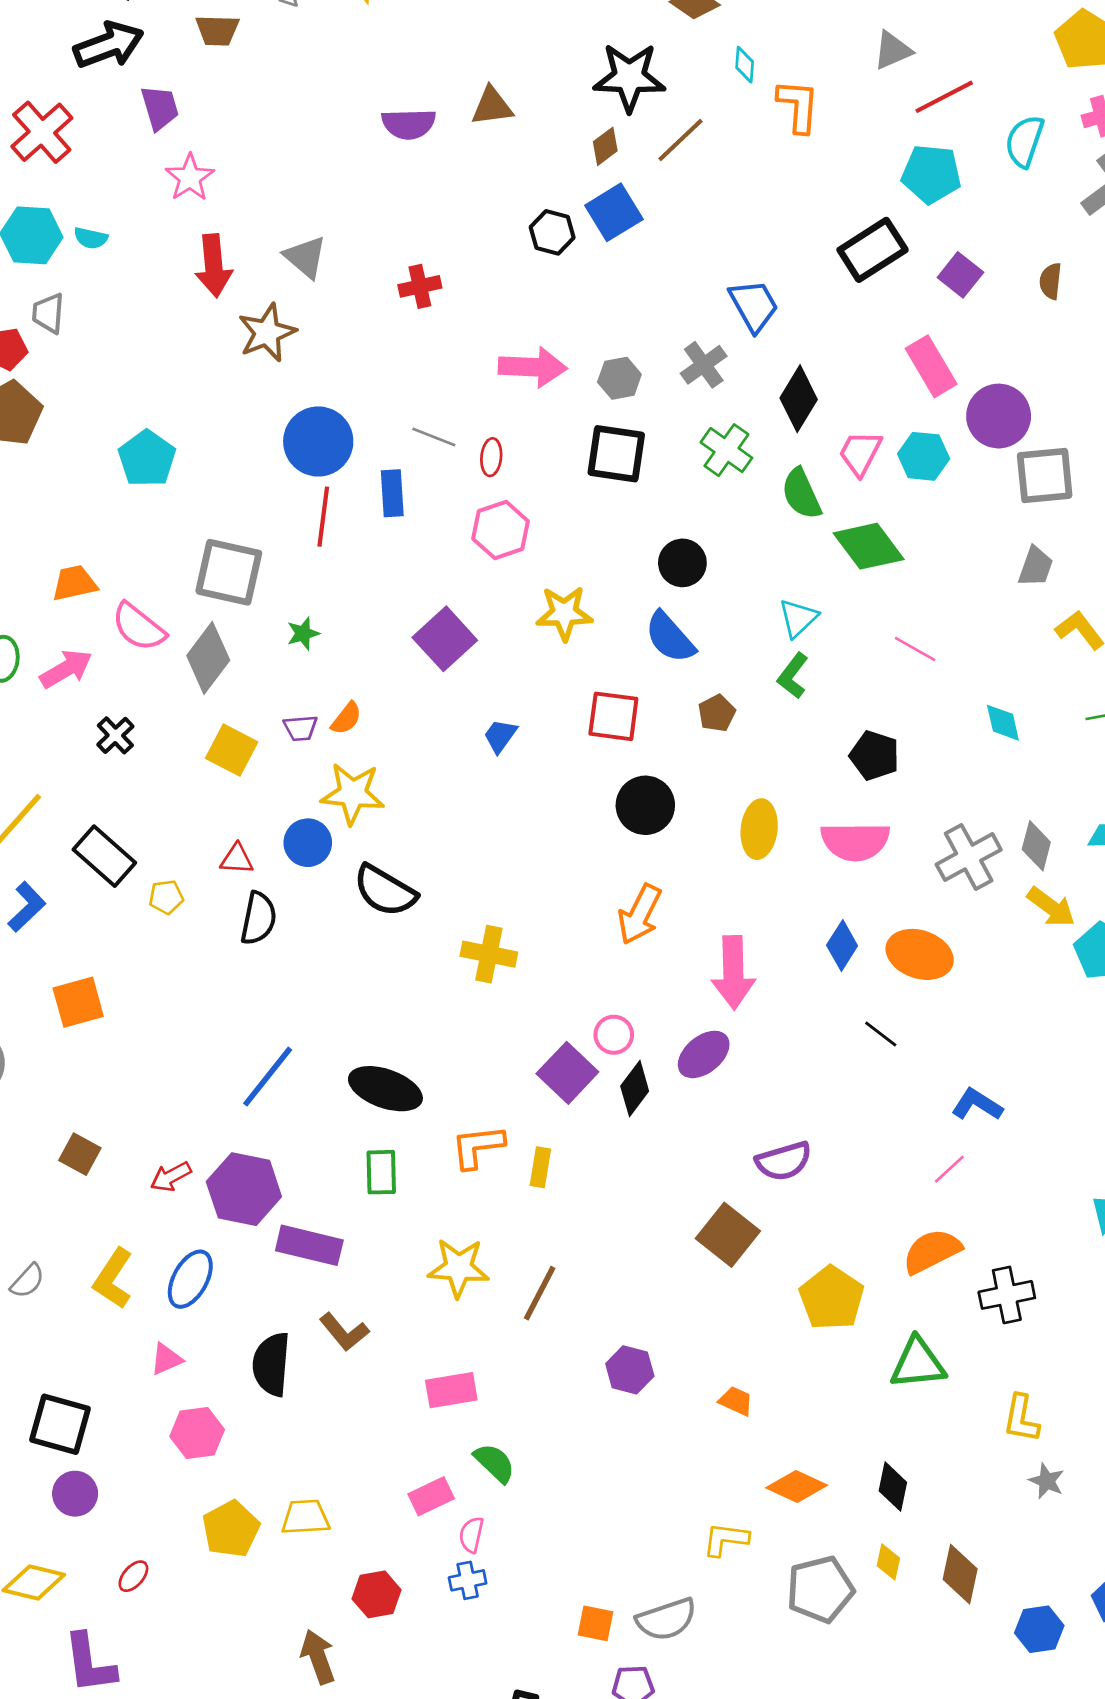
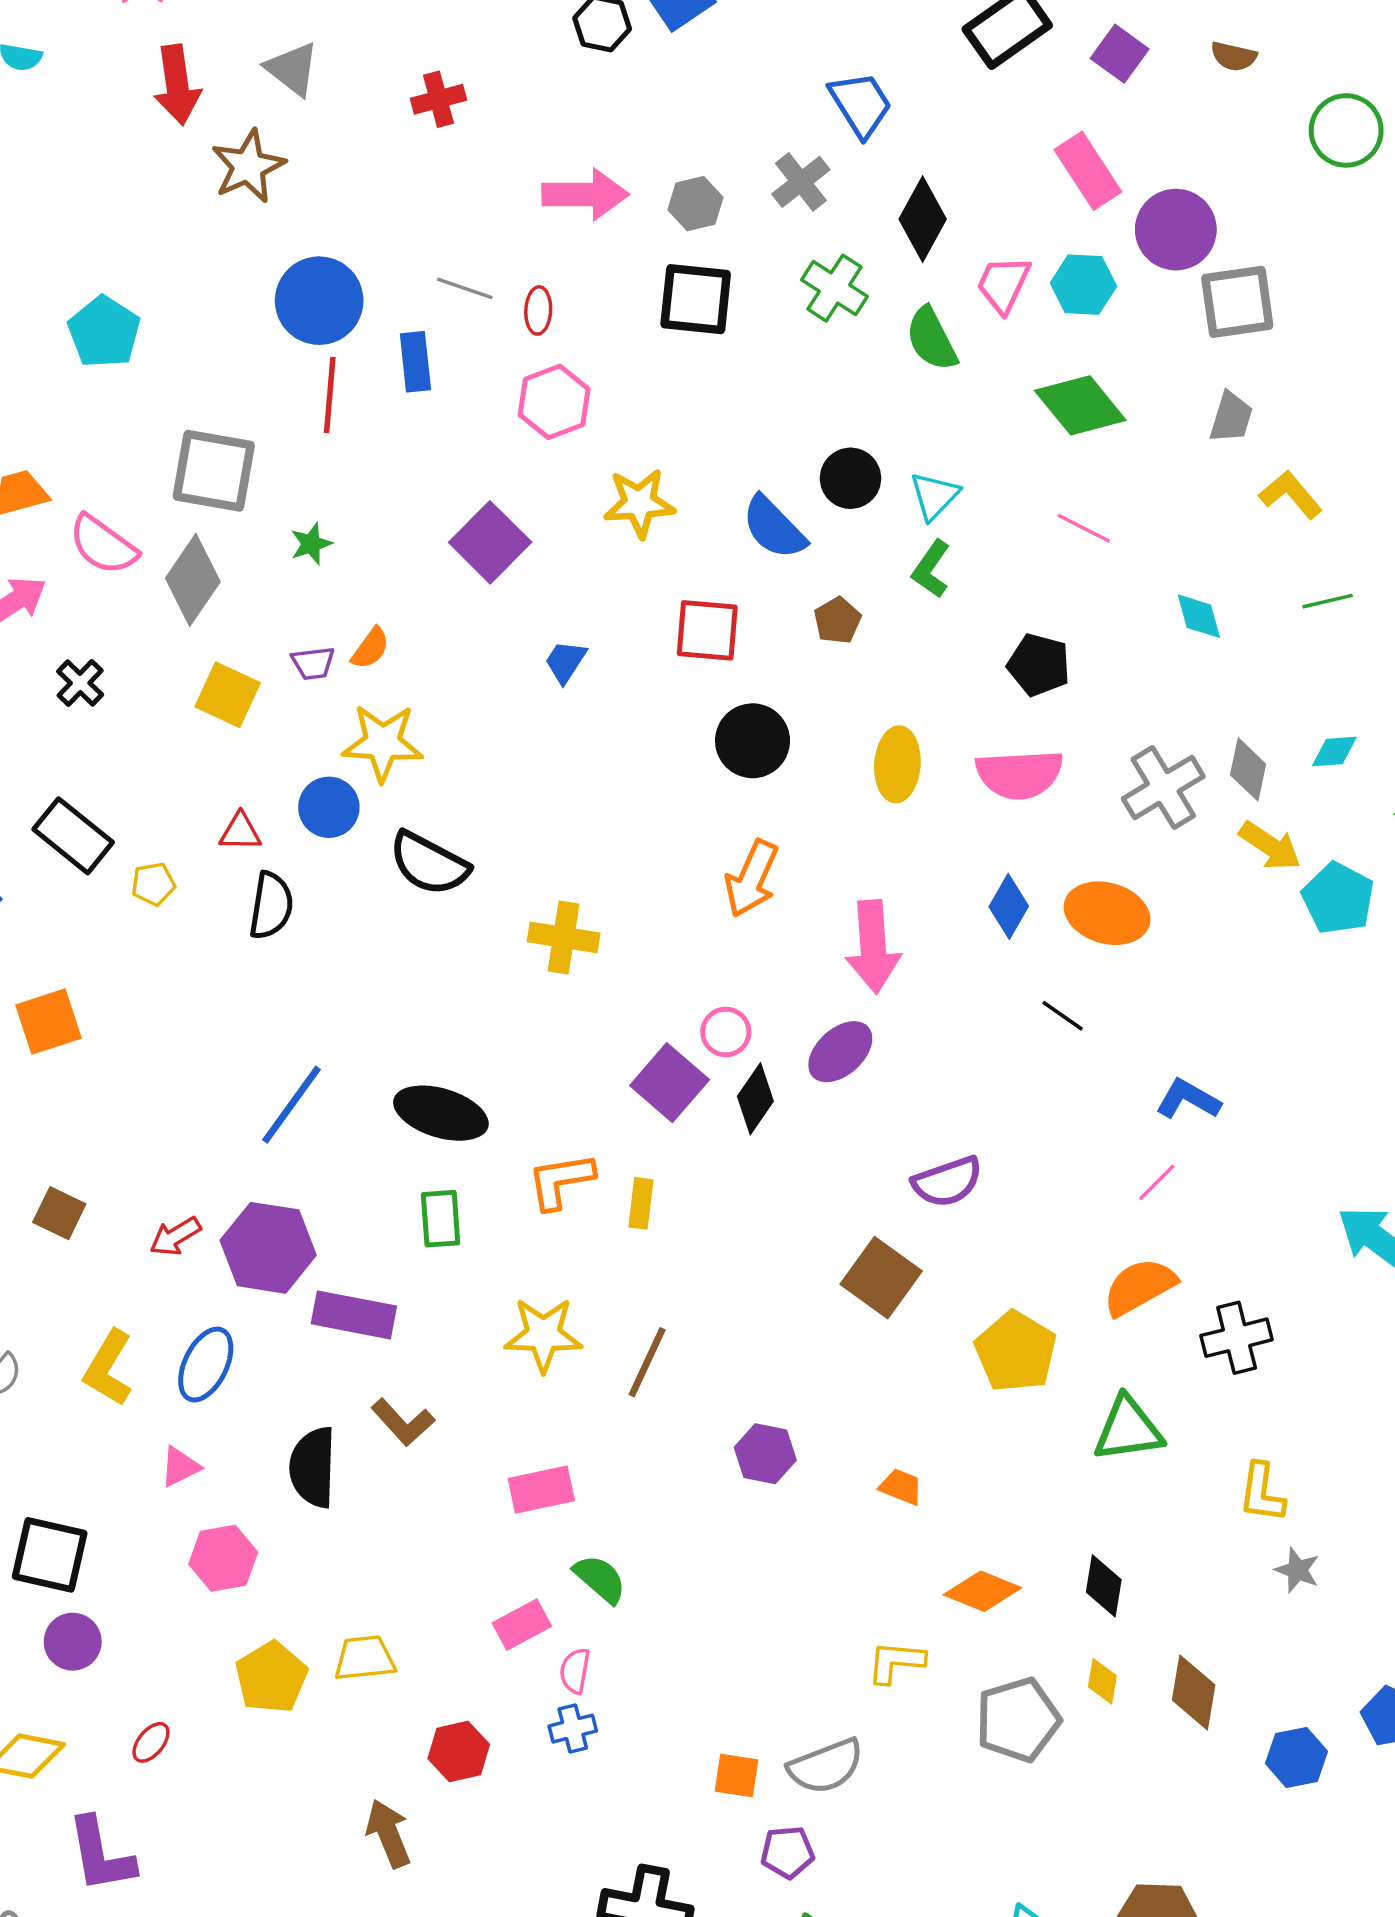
brown semicircle: (1051, 281) -> (1234, 56), turned -81
green diamond: (869, 546) -> (1080, 405), moved
black circle: (682, 563) -> (850, 478), moved

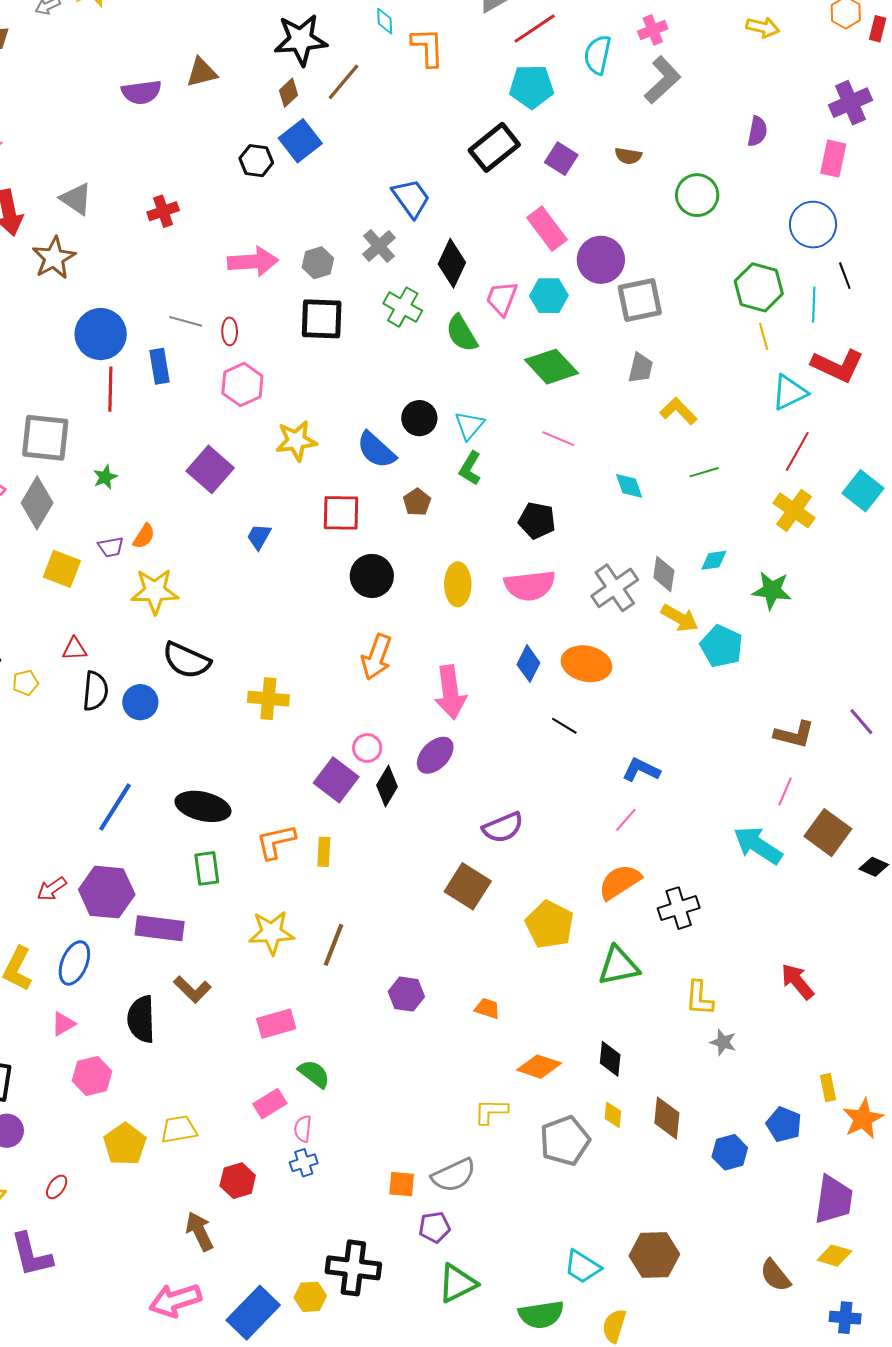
blue circle: (329, 807) -> (140, 702), moved

